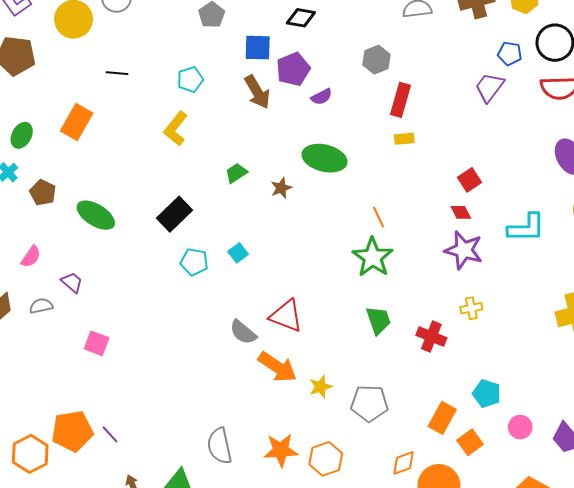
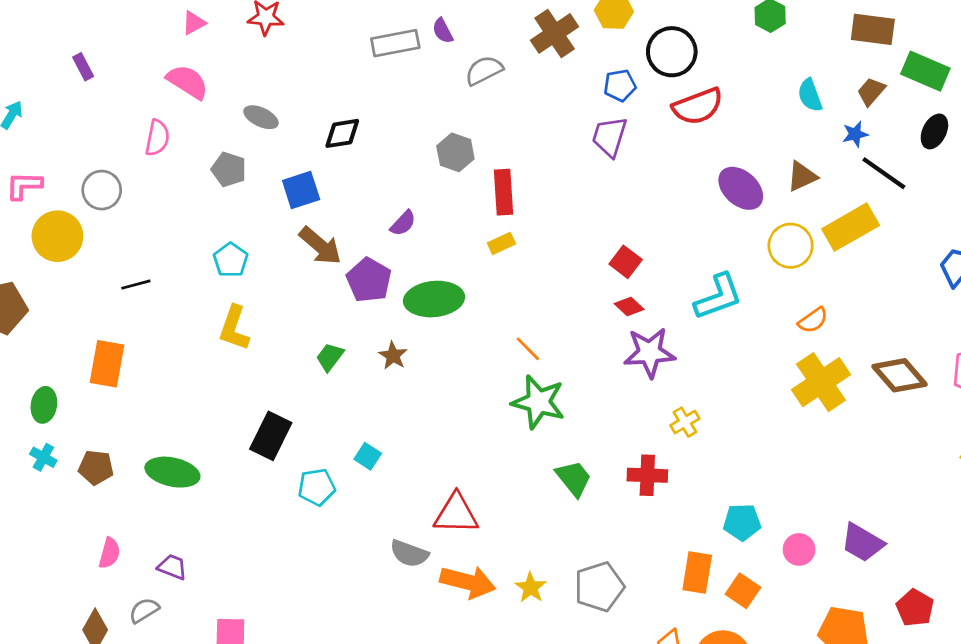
purple pentagon: (293, 69) -> (369, 280), moved
yellow rectangle: (404, 139) -> (501, 243), moved

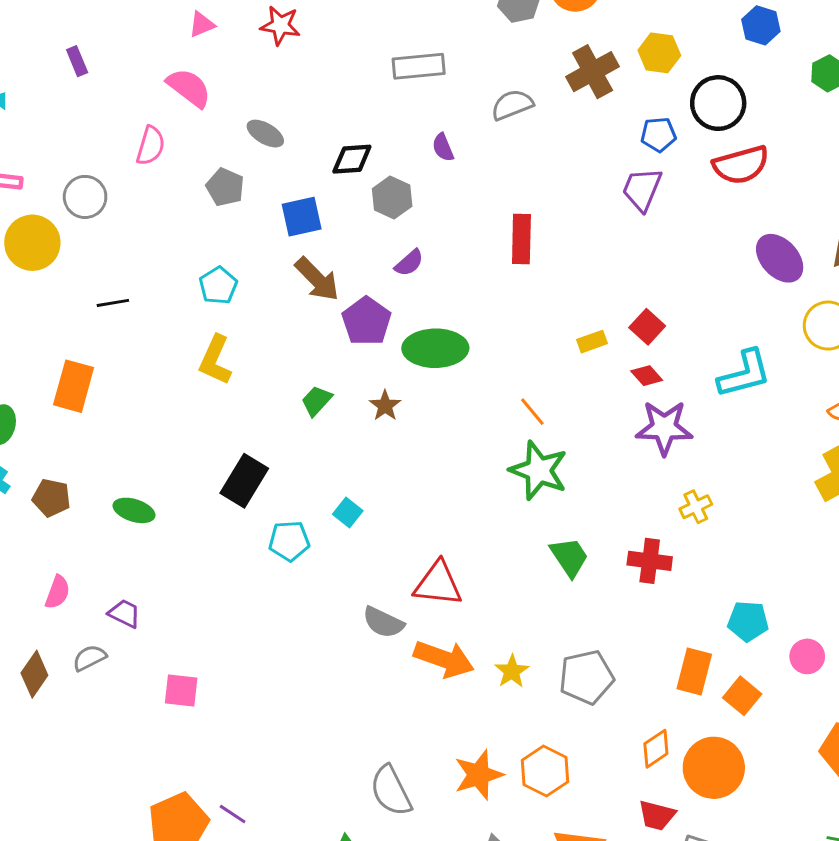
purple semicircle: (443, 31) -> (443, 147), moved
gray hexagon: (455, 152) -> (392, 197), moved
yellow rectangle: (501, 243) -> (592, 342), moved
green ellipse: (172, 472) -> (134, 510), size x0.7

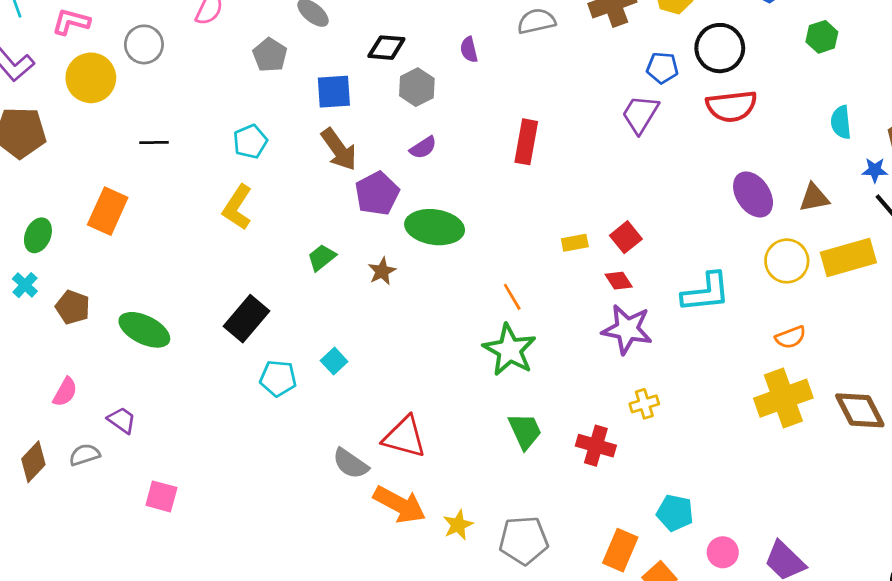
green ellipse: (134, 510) -> (144, 330), size x1.4

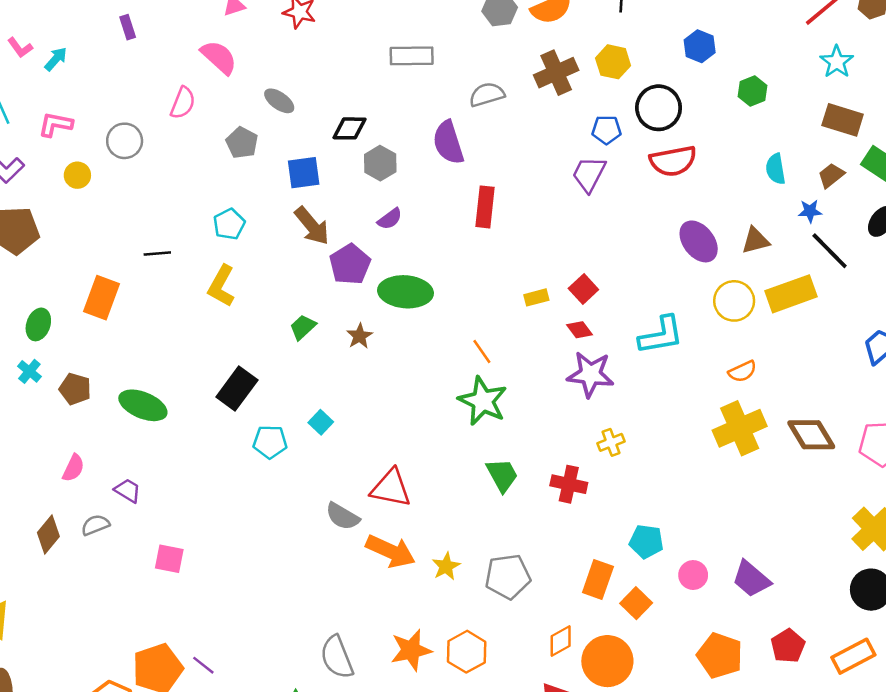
purple semicircle: (469, 50) -> (448, 143), moved, size x1.8
yellow circle: (91, 78) -> (77, 175), size x0.6
black line: (154, 143) -> (157, 253), moved

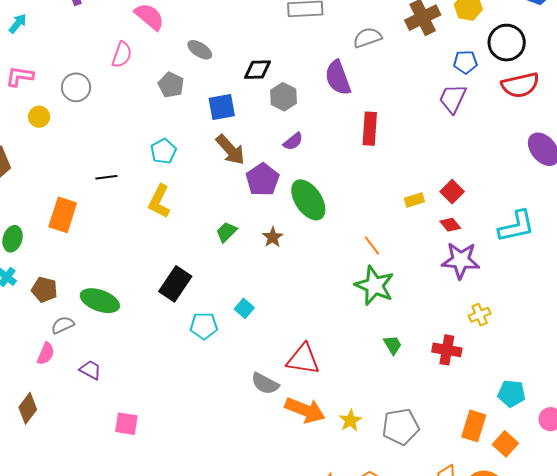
green ellipse: (405, 292) -> (308, 200), turned 54
green trapezoid: (502, 475) -> (393, 345), size x0.7
gray semicircle: (95, 525) -> (63, 325), moved

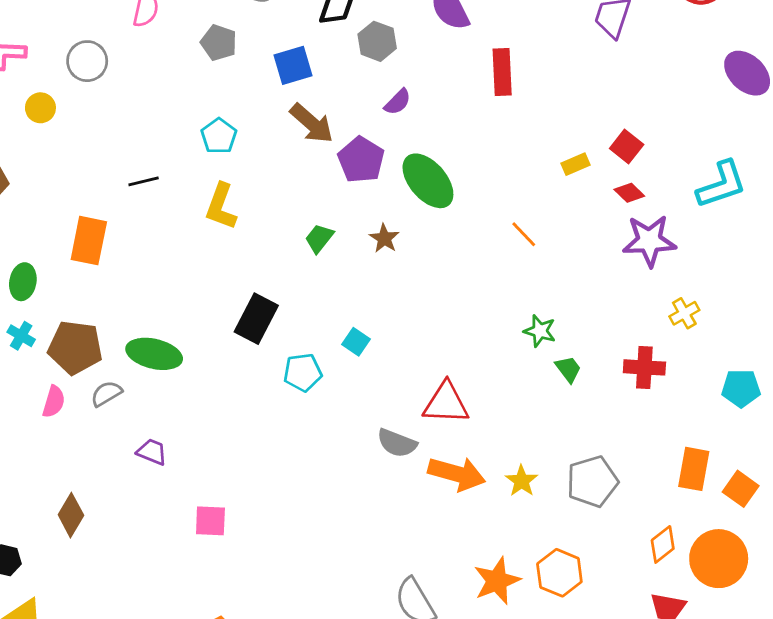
green star: (374, 286) -> (540, 331), moved, size x0.6
brown pentagon: (44, 290) -> (75, 347), size x1.5
pink semicircle: (46, 354) -> (54, 402), moved
cyan pentagon: (512, 394) -> (741, 388), moved

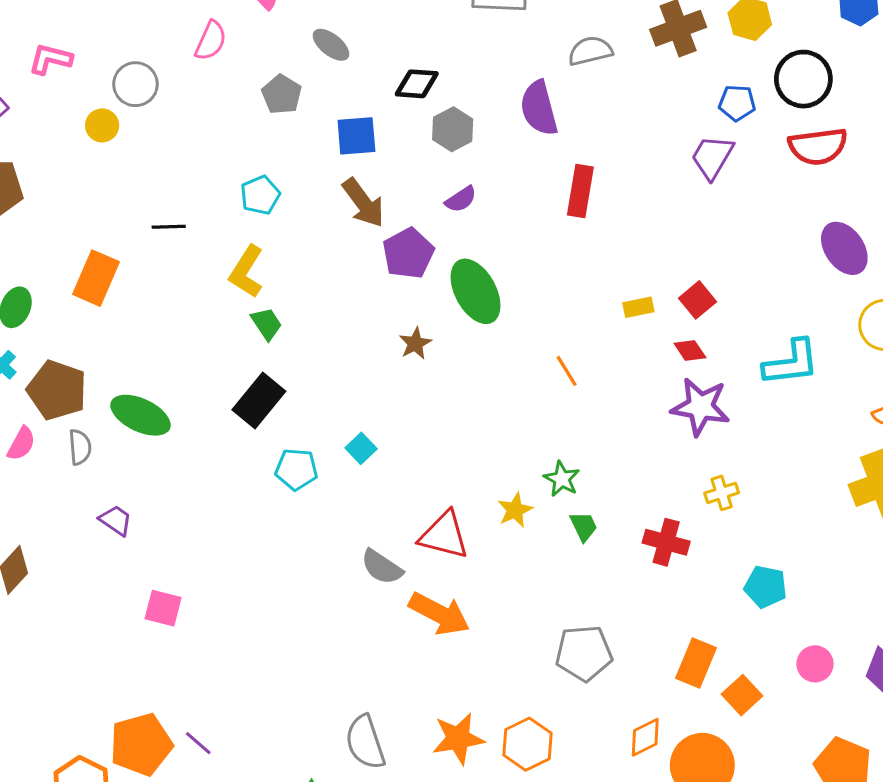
yellow circle: (40, 108) -> (102, 125), moved
green trapezoid: (319, 238) -> (266, 324), moved, turned 96
gray semicircle: (106, 394) -> (80, 447), turned 104
yellow star: (521, 481) -> (515, 510), moved

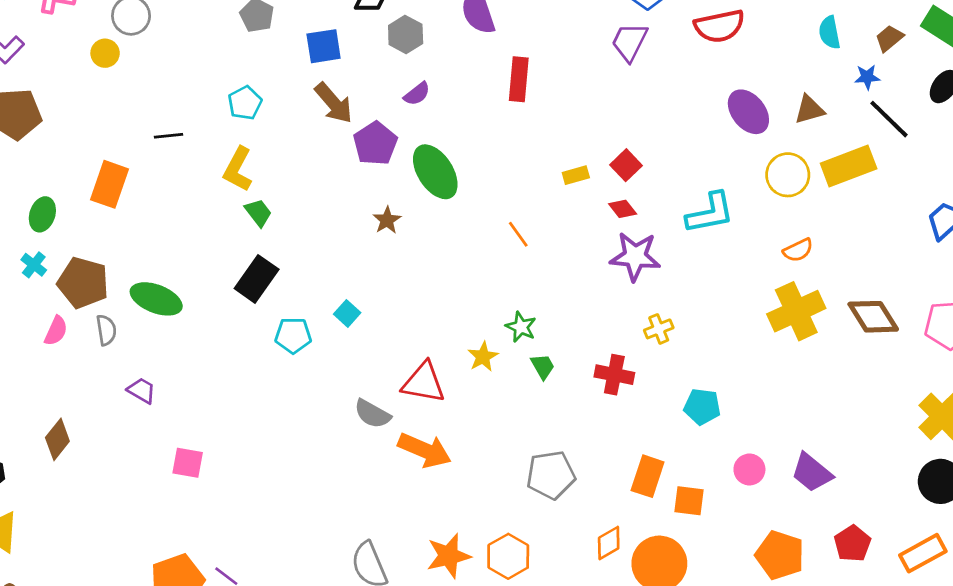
orange square: (742, 695) -> (689, 501), turned -36

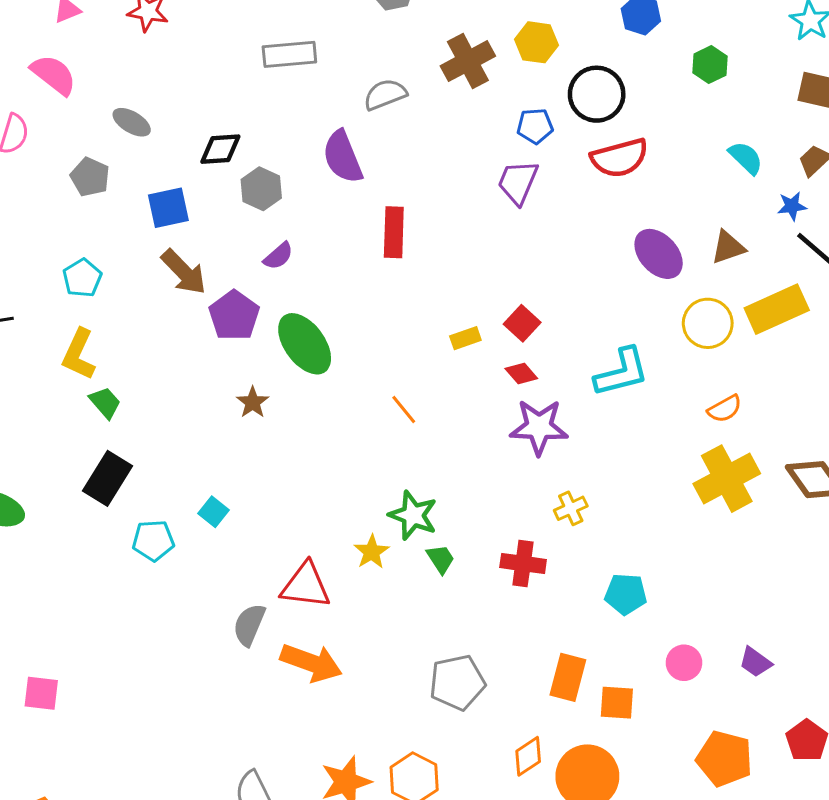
cyan semicircle: (829, 32) -> (746, 158), turned 148
green star: (521, 327) -> (413, 515), size x1.4
gray semicircle: (372, 414) -> (249, 625), turned 87
purple trapezoid: (812, 473) -> (755, 662), size x0.7

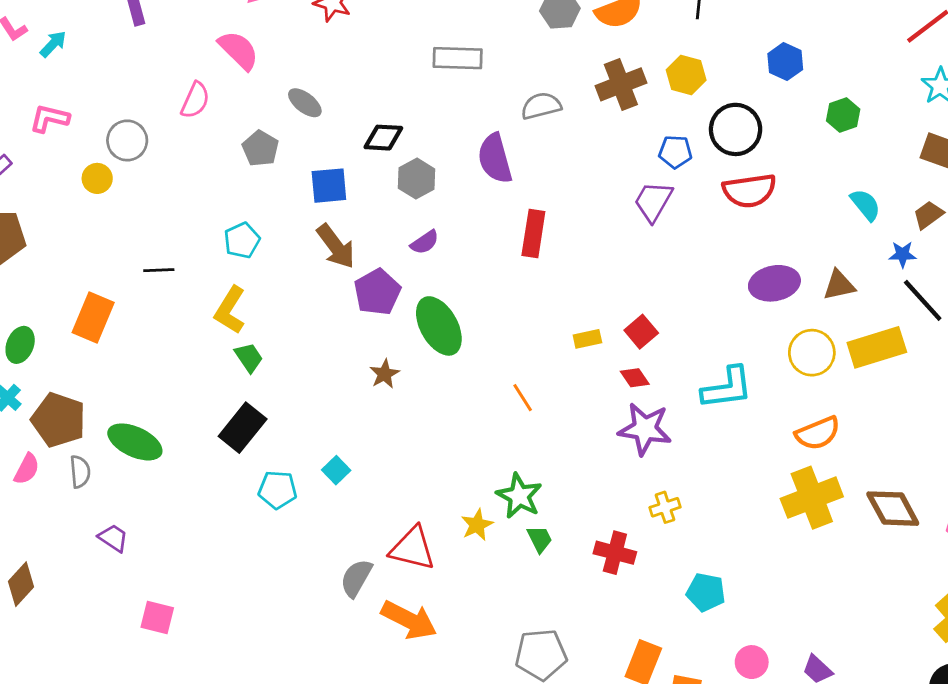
purple ellipse: (659, 254) -> (774, 283), turned -66
orange semicircle: (725, 409) -> (818, 433), size x1.4

